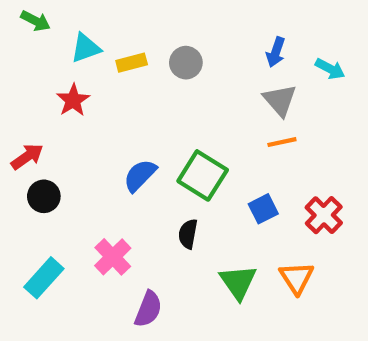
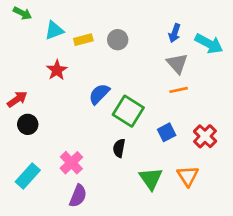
cyan arrow: (330, 69) -> (209, 44), size x1.5
red star: (73, 100) -> (57, 70), moved
blue semicircle: (140, 175) -> (99, 94), moved
purple semicircle: (148, 309) -> (78, 196), moved

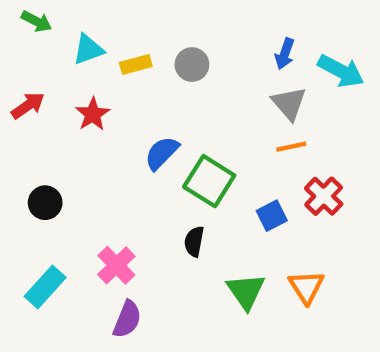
red arrow: (17, 99) -> (28, 106), moved
red cross: (205, 136) -> (324, 196), moved

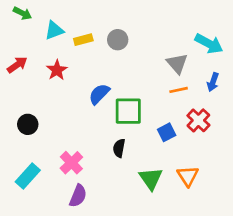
blue arrow: (285, 54) -> (213, 82), moved
green square: (209, 181) -> (128, 111), turned -32

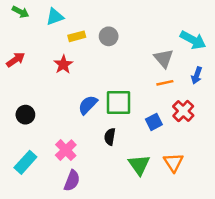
cyan triangle: (54, 30) -> (55, 17), moved
red star: (57, 70) -> (63, 64), moved
blue semicircle: (99, 94) -> (88, 105), moved

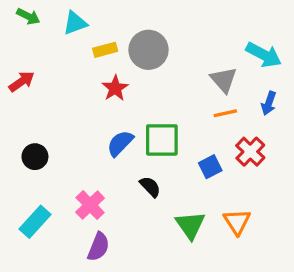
gray circle: (109, 36) -> (149, 50), size x1.5
red star: (63, 64) -> (115, 88), moved
black semicircle: (110, 137) -> (150, 187), turned 126

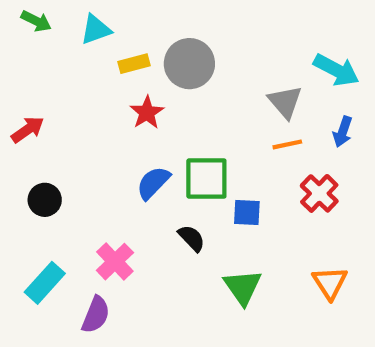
red arrow: (22, 82) -> (28, 130), moved
blue square: (210, 167) -> (247, 213), moved, turned 30
orange triangle: (237, 222) -> (330, 283), moved
purple semicircle: (98, 247) -> (96, 315), moved

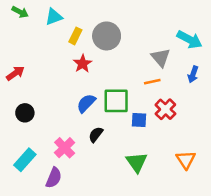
yellow rectangle: (134, 64) -> (75, 36), turned -49
orange line: (287, 144) -> (152, 82), moved
red cross: (319, 193) -> (165, 109), moved
black semicircle: (192, 238) -> (96, 134), moved, turned -98

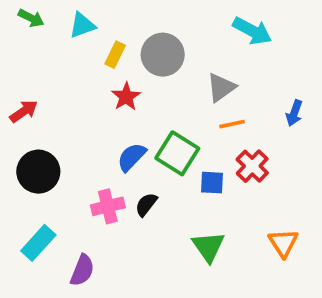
cyan arrow: (189, 40) -> (252, 31), moved
gray triangle: (161, 58) -> (221, 88), moved, turned 35
green square: (116, 101) -> (177, 153), turned 32
black circle: (25, 113) -> (38, 172), size x1.5
pink cross: (65, 148) -> (108, 206), moved, turned 30

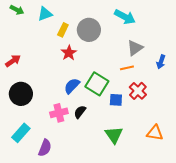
cyan arrow: (252, 31) -> (125, 17), moved
gray triangle: (221, 88) -> (135, 48), moved
orange triangle: (283, 243) -> (155, 133), turned -48

